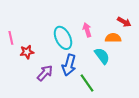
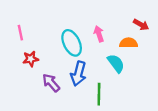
pink line: (11, 38) -> (20, 33), moved
purple arrow: (45, 73) -> (51, 83), turned -84
green line: (87, 83) -> (99, 94), turned 36

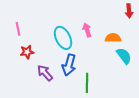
red arrow: (141, 25) -> (129, 11), moved, turned 56
cyan semicircle: (116, 63) -> (124, 56), moved

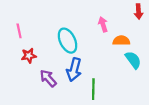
pink arrow: (87, 30) -> (103, 24), moved

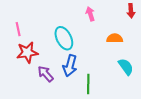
pink arrow: (103, 24) -> (90, 14), moved
red star: (29, 56) -> (27, 52), size x1.5
cyan semicircle: (133, 60) -> (126, 67), moved

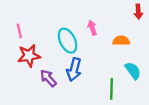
pink arrow: (90, 14) -> (92, 28), moved
green line: (88, 84) -> (111, 89), moved

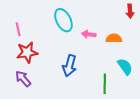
pink arrow: (92, 28) -> (89, 34), moved, turned -64
cyan ellipse: (68, 41) -> (63, 20), moved
purple arrow: (48, 78) -> (23, 79), moved

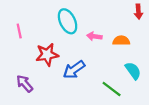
red star: (27, 52) -> (47, 55), moved
blue arrow: (69, 66) -> (74, 70), turned 40
green line: (105, 84) -> (112, 89), turned -54

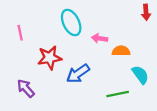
orange semicircle: (121, 41) -> (121, 51), moved
green line: (112, 89) -> (118, 94), turned -48

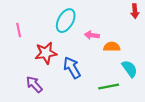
cyan ellipse: (71, 23) -> (66, 21), turned 55
blue arrow: (78, 74) -> (72, 68), turned 95
purple arrow: (26, 88) -> (34, 84), moved

